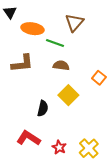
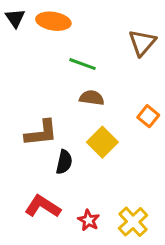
brown triangle: (74, 23) -> (142, 43), moved
orange ellipse: (32, 29) -> (53, 21), moved
brown L-shape: (22, 63) -> (41, 133), moved

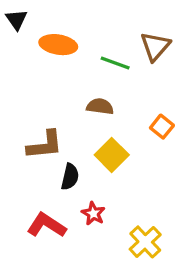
orange ellipse: (53, 21) -> (58, 45), moved
green line: (82, 64) -> (115, 63), moved
red star: (89, 220) -> (93, 214), moved

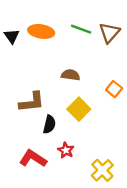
black triangle: (16, 19) -> (12, 36), moved
green line: (115, 63) -> (81, 29), moved

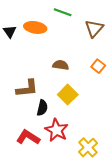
green line: (81, 29) -> (63, 12), moved
orange square: (114, 89) -> (98, 66), moved
red star: (66, 150) -> (57, 130), size x1.6

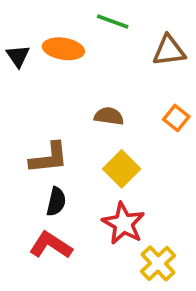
brown triangle: (94, 28) -> (169, 51), turned 42
black semicircle: (42, 108) -> (56, 202), moved
red star: (57, 130) -> (123, 223), moved

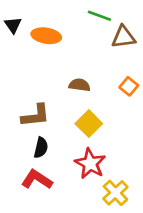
green line: (113, 22) -> (99, 16), moved
black triangle: (18, 56) -> (13, 25), moved

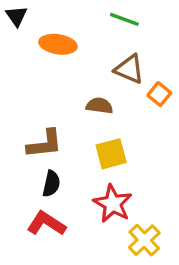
black triangle: (13, 25) -> (16, 16), moved
brown triangle: (123, 37) -> (129, 69), moved, turned 30
orange square: (129, 86) -> (159, 94), moved
yellow square: (89, 124) -> (111, 154), turned 30

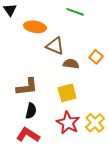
brown triangle: (129, 69) -> (55, 46), moved
brown semicircle: (99, 106) -> (71, 64), moved
yellow cross: (144, 240) -> (95, 123), moved

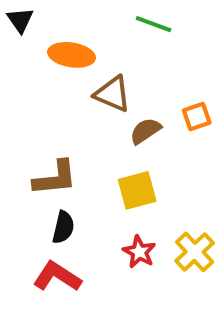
orange square: (96, 57) -> (197, 116), turned 32
brown semicircle: (71, 64) -> (145, 131), turned -42
red star: (68, 123) -> (139, 252), size x0.7

